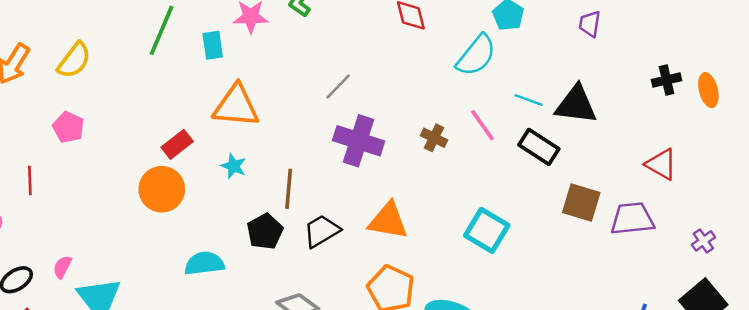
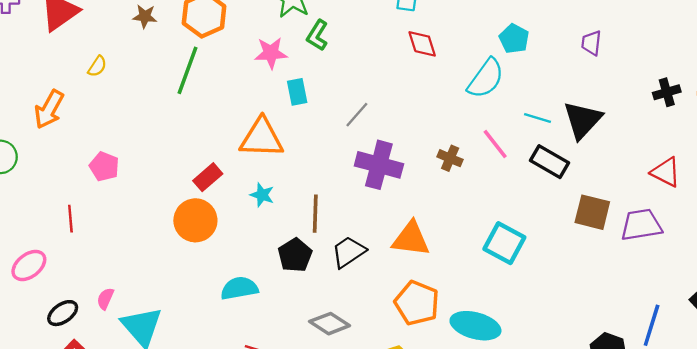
cyan rectangle: (213, 45) -> (297, 92), moved
yellow semicircle: (74, 60) -> (97, 66), moved, size x0.6
black triangle: (576, 105) -> (583, 120), turned -51

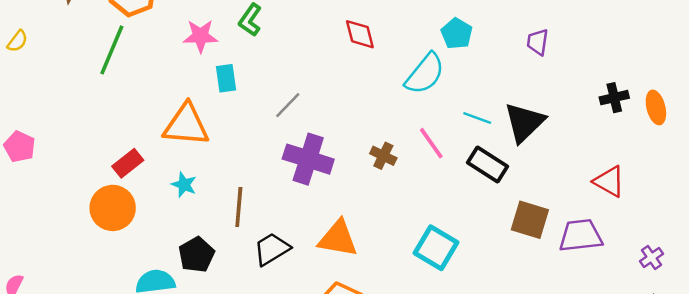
black pentagon: (295, 255) -> (196, 255), moved

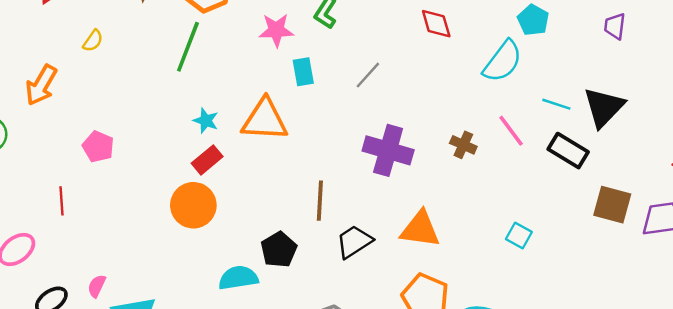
gray line: (288, 105) -> (368, 75), moved
cyan star: (184, 185) -> (206, 121), moved
cyan square: (436, 248) -> (519, 236), size x0.6

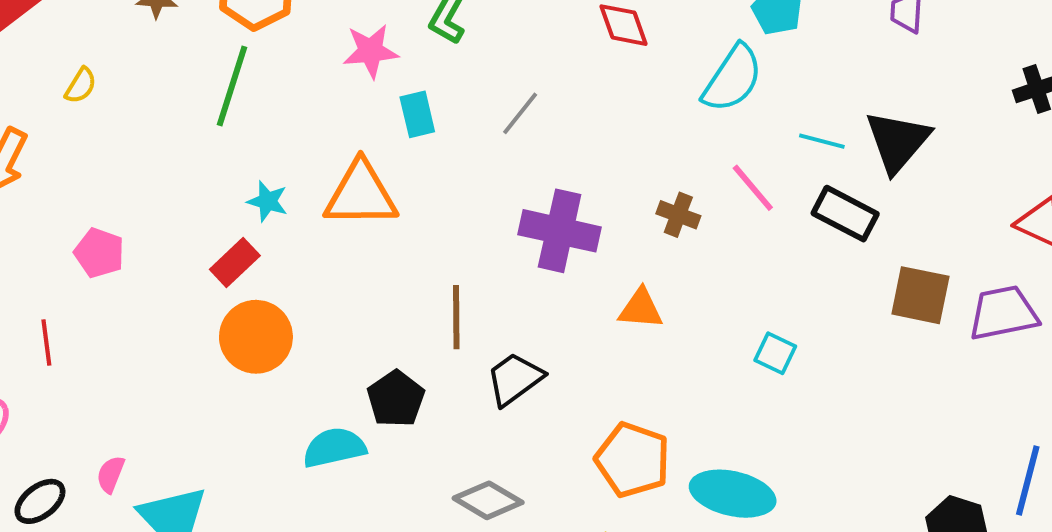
red rectangle: (207, 160) -> (235, 262), moved
orange triangle: (420, 229) -> (641, 309), moved, size x0.7

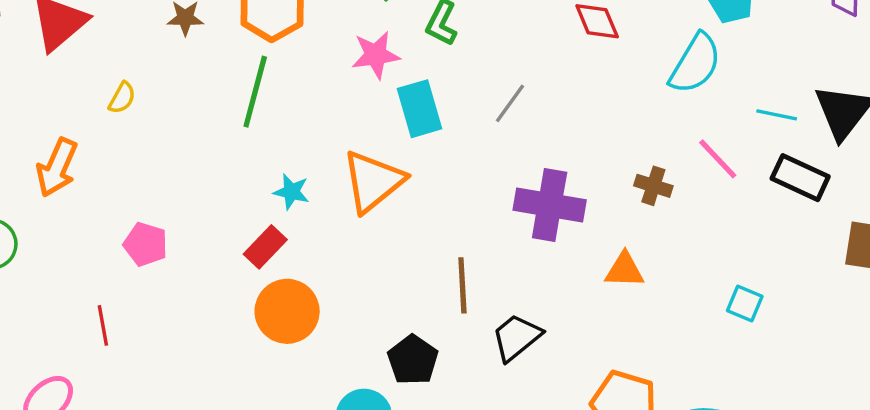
cyan rectangle: (417, 114) -> (419, 109), size x1.4
orange triangle: (361, 194) -> (373, 181), turned -36

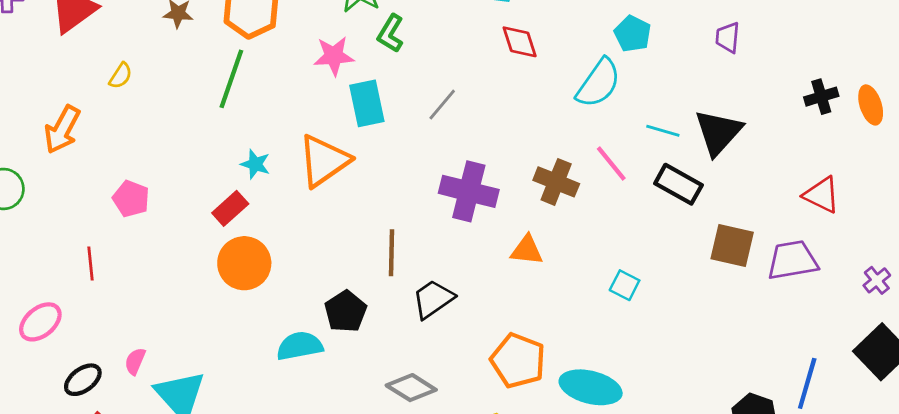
brown cross: (653, 186) -> (556, 182), size x1.4

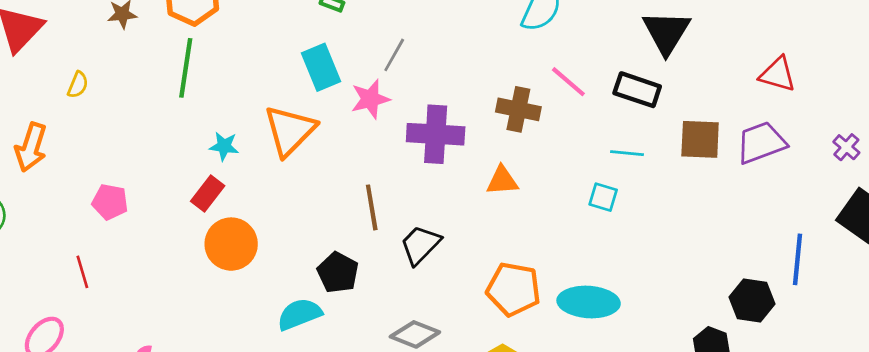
pink star: (334, 56) -> (370, 99), moved
cyan line: (663, 131) -> (627, 153), moved

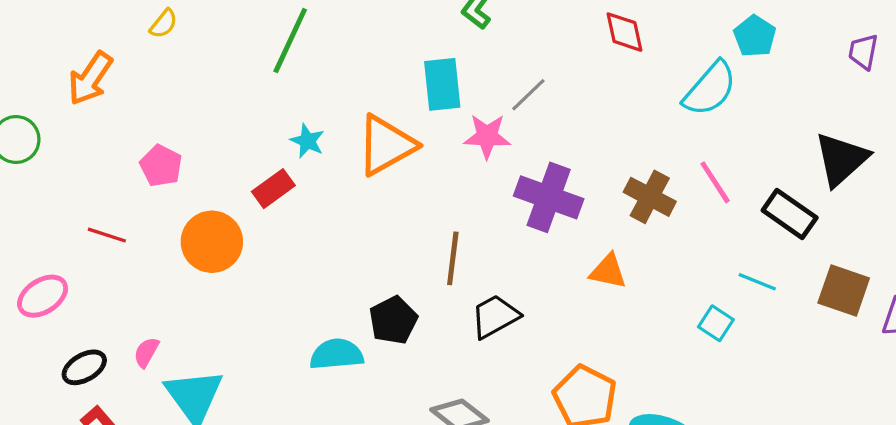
orange circle: (231, 244) -> (212, 242), moved
red line: (82, 272) -> (107, 235), turned -72

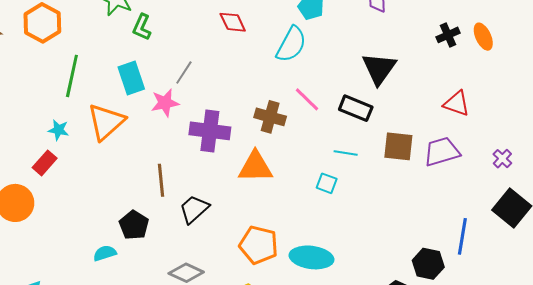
green line: (290, 40) -> (72, 76), moved
orange triangle: (608, 271) -> (255, 167), size x1.5
cyan semicircle: (337, 354) -> (105, 253), size x0.7

